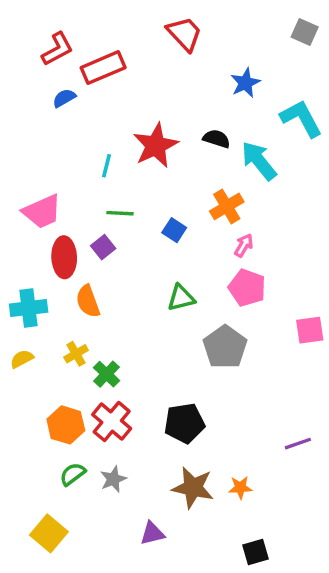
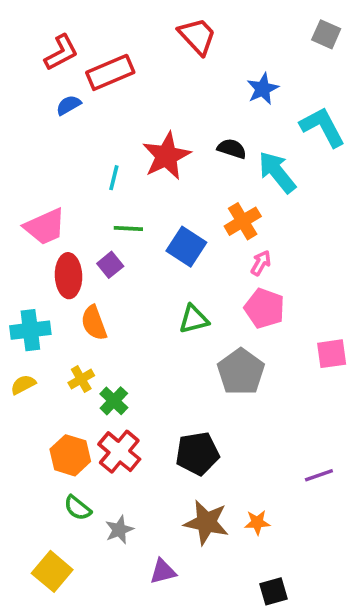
blue square: (174, 230) -> (186, 247), size x1.5
green semicircle: (73, 474) -> (78, 508), turned -104
gray star: (113, 479) -> (119, 530), moved

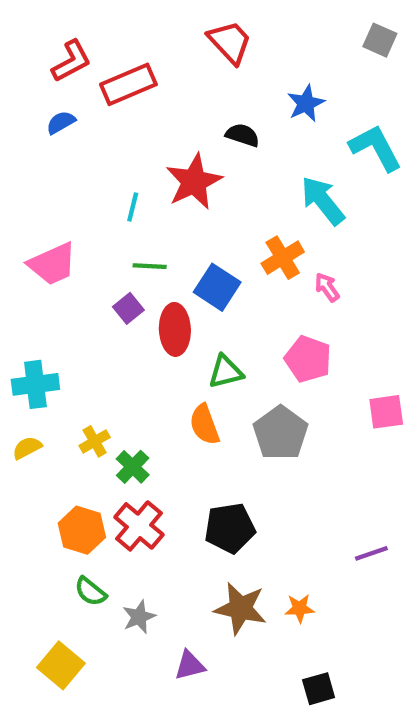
blue semicircle: (68, 105) -> (61, 122), moved
black semicircle: (232, 149) -> (243, 135), moved
pink arrow: (261, 263) -> (327, 287), moved, turned -65
red ellipse: (68, 276) -> (175, 329), moved
orange semicircle: (94, 323) -> (204, 425), moved

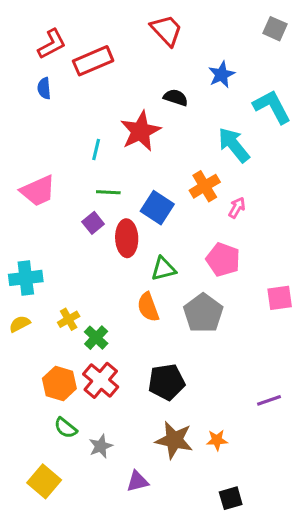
blue semicircle: (61, 122) -> (44, 88), turned -65
pink arrow: (327, 287) -> (237, 208), turned 65

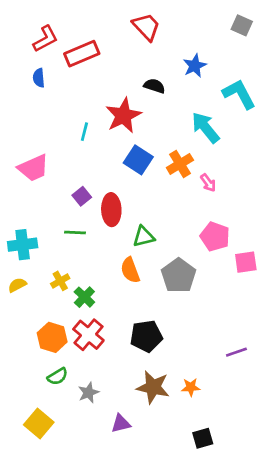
green line: (108, 192) -> (75, 233), moved
blue square: (157, 208) -> (138, 160), moved
pink arrow: (237, 208) -> (208, 183), turned 114
pink pentagon: (223, 260) -> (215, 237), moved
green semicircle: (66, 428) -> (58, 376), turned -70

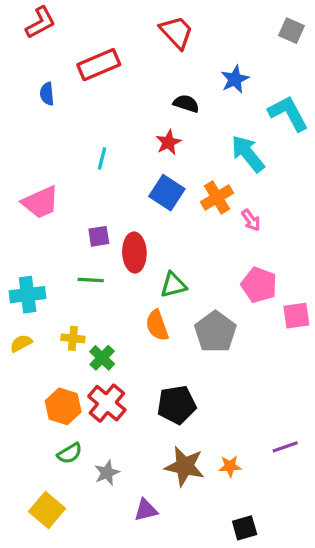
red L-shape: (45, 39) -> (40, 23), moved
red star: (123, 116) -> (168, 142), moved, size x0.6
purple square: (82, 196) -> (99, 236), turned 30
yellow cross: (60, 281) -> (73, 338), turned 36
purple line: (236, 352) -> (285, 447), moved

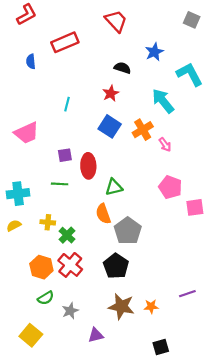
gray pentagon: (215, 332) -> (128, 231), moved
black pentagon: (177, 405) -> (116, 266), turned -30

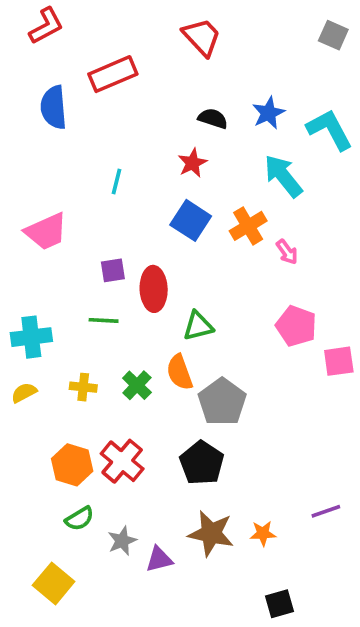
blue star: (154, 52) -> (268, 113), moved
blue semicircle: (31, 61) -> (54, 107), size x1.6
green cross: (67, 235) -> (137, 385), moved
purple triangle: (96, 335) -> (159, 559), moved

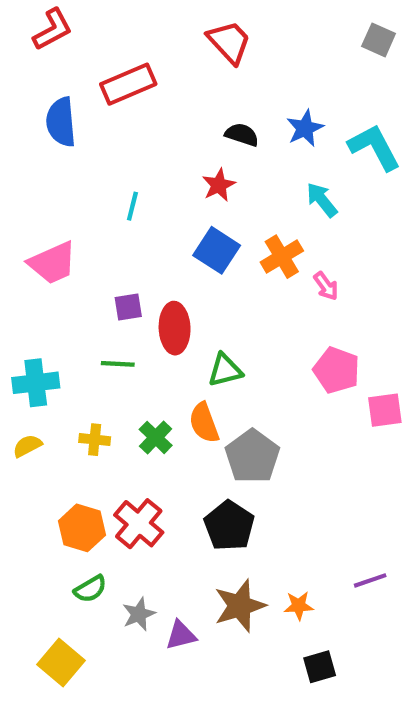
cyan arrow: (283, 176) -> (322, 200), size x0.7
brown star: (211, 533) -> (240, 606), turned -30
black square: (280, 604) -> (320, 667), moved

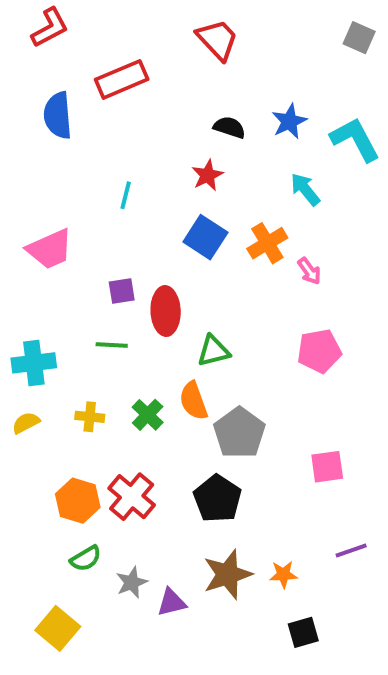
pink pentagon: (336, 370) -> (319, 351), turned -30
pink square: (385, 410) -> (327, 467), moved

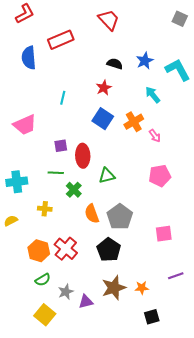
orange semicircle: (194, 401) -> (92, 214), moved
green cross: (148, 415) -> (74, 190), moved
yellow semicircle: (26, 423) -> (11, 221), moved
yellow square: (58, 628) -> (45, 315), moved

